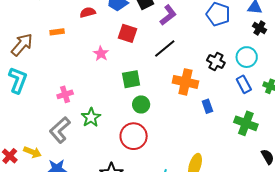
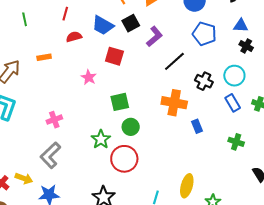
black line: (165, 48) -> (174, 61), moved
green star: (91, 117) -> (101, 139), moved
green cross: (246, 123) -> (236, 142), size x0.7

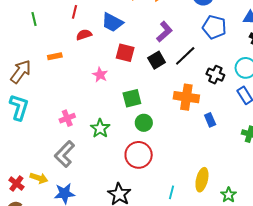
black square: (131, 23) -> (157, 60), moved
green star: (101, 139) -> (100, 128), moved

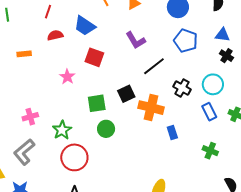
purple L-shape: (164, 32) -> (136, 40), turned 95
black square: (157, 60) -> (126, 94), moved
red circle: (139, 155) -> (74, 157), moved

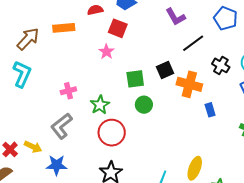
orange rectangle: (24, 54) -> (64, 28), size x1.5
red square: (94, 57) -> (118, 28), moved

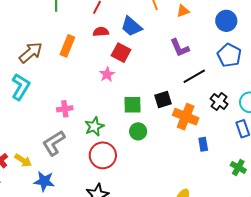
orange rectangle: (64, 28) -> (67, 46), turned -70

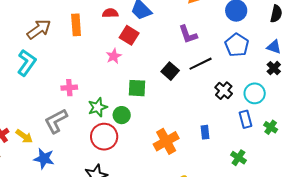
orange rectangle: (67, 46) -> (76, 25), turned -30
black square: (163, 100) -> (170, 71), moved, turned -36
orange cross: (186, 117) -> (166, 141), moved, turned 35
green circle: (138, 131) -> (122, 115), moved

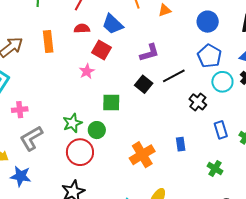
purple L-shape: (188, 34) -> (149, 53), moved, turned -85
pink cross: (69, 88) -> (20, 110), moved
cyan circle: (255, 93) -> (222, 82), moved

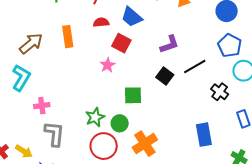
gray L-shape: (31, 138) -> (54, 134), turned 128
blue rectangle: (181, 144) -> (204, 135), size x1.6
orange cross: (142, 155) -> (145, 144), moved

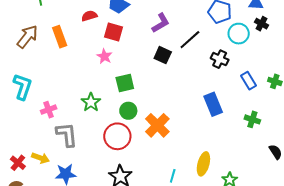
brown arrow: (31, 43) -> (27, 37), moved
green square: (133, 95) -> (125, 83), moved
green star: (95, 117) -> (91, 102), moved

